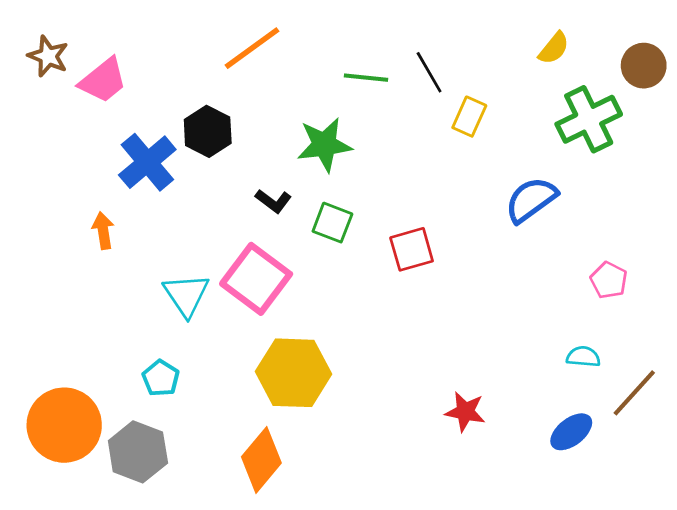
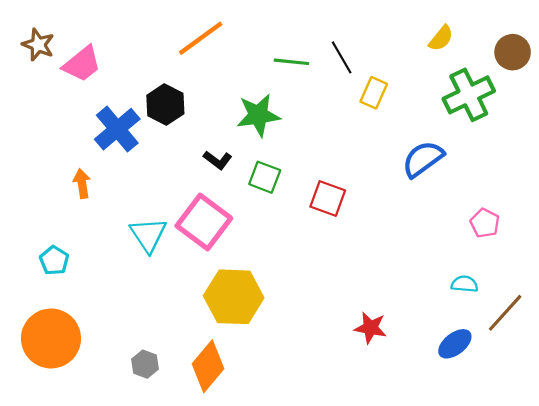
red square: (412, 249) -> (328, 199), turned 36
cyan pentagon: (161, 378) -> (54, 260), moved
gray hexagon: (138, 452) -> (145, 364), moved, size x0.6

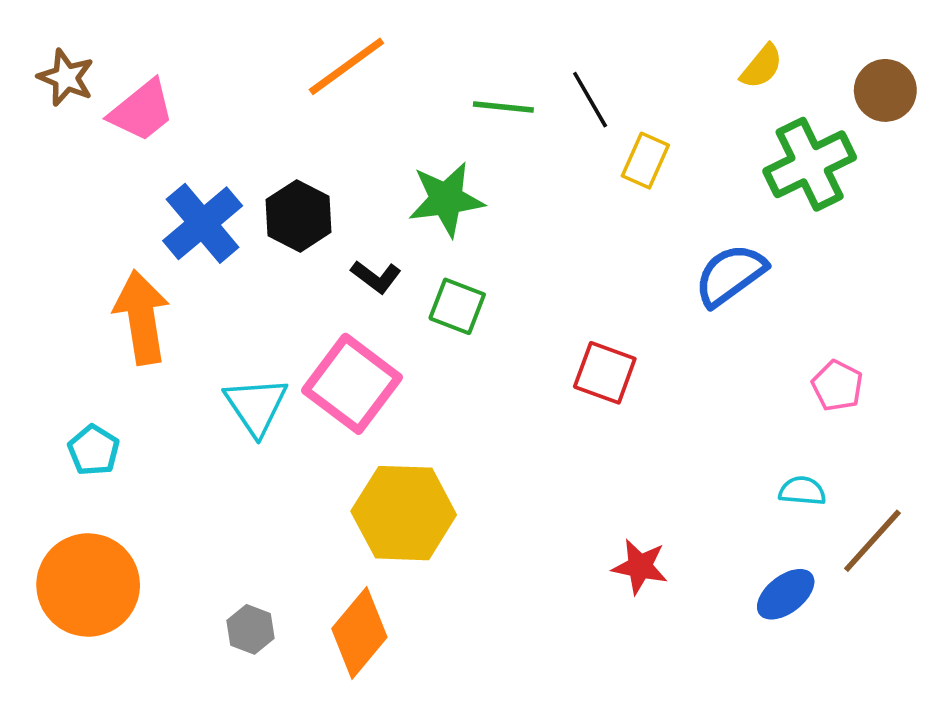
black hexagon: (165, 104) -> (298, 216), moved
orange arrow: (82, 184) -> (142, 317), size x1.8
red square: (328, 199) -> (605, 373), moved

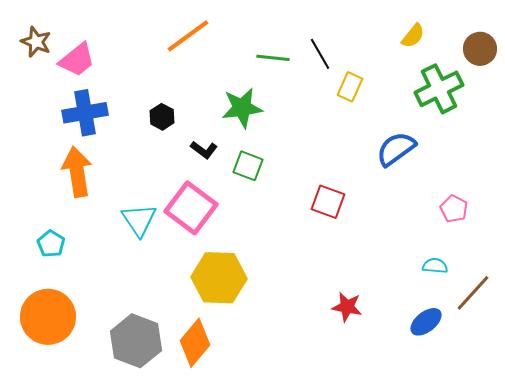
black hexagon: (298, 216) -> (162, 117), size x0.7
blue cross: (203, 223) -> (85, 113), moved, turned 30
gray hexagon: (251, 629) -> (136, 341), size x2.0

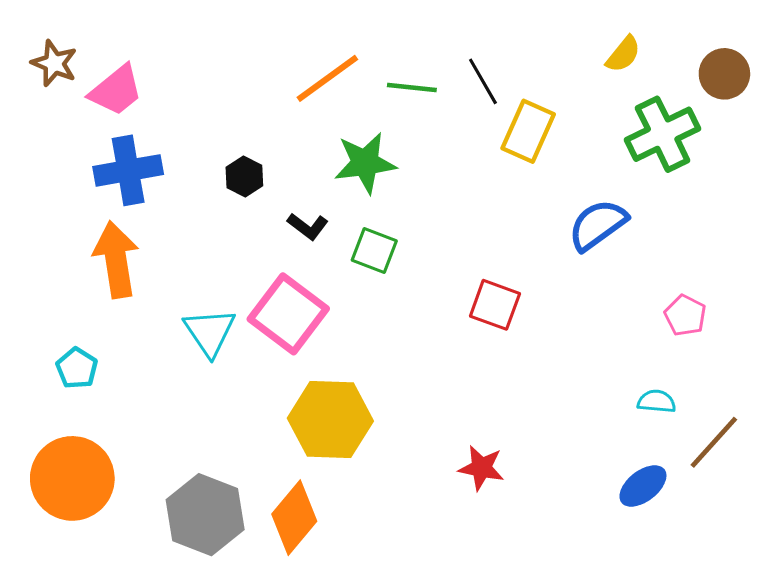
orange line: (188, 36) -> (327, 78), moved
yellow rectangle: (350, 87) -> (528, 131), size x1.4
red star: (347, 307) -> (481, 468), moved

